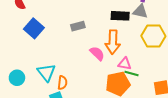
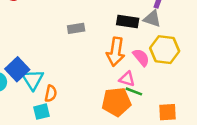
blue square: (34, 28) -> (17, 69), moved
pink semicircle: (97, 53) -> (141, 57), moved

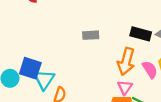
blue square: (17, 69) -> (30, 68), turned -35
pink triangle: (127, 79) -> (125, 87), moved, turned 42

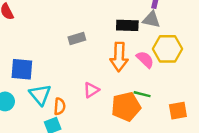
blue square: (30, 68) -> (22, 69), moved
pink triangle: (125, 87) -> (91, 90), moved, turned 35

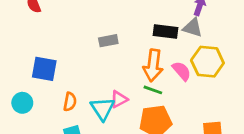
green line: (142, 94) -> (153, 90), moved
cyan triangle: (40, 95) -> (103, 109), moved
orange semicircle: (60, 106) -> (70, 102), moved

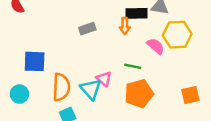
orange arrow: (153, 65) -> (125, 26), moved, size x0.6
pink triangle: (119, 99) -> (104, 79), turned -42
orange semicircle: (70, 102) -> (61, 87), size x1.6

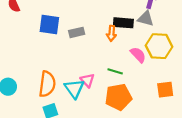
blue square: (35, 61) -> (49, 25), moved
orange square: (190, 95) -> (165, 90), moved

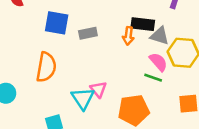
gray triangle: (146, 19) -> (160, 36), moved
green line: (115, 71) -> (153, 78), moved
orange semicircle: (47, 84) -> (46, 67), moved

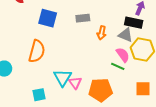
black rectangle: (143, 24) -> (134, 23), moved
gray rectangle: (88, 33) -> (83, 18), moved
pink triangle: (98, 89) -> (75, 83), moved

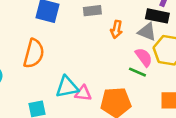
cyan triangle: (63, 78) -> (67, 87), turned 48
pink triangle: (75, 83) -> (83, 93), turned -48

